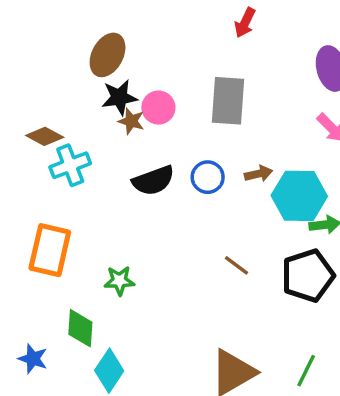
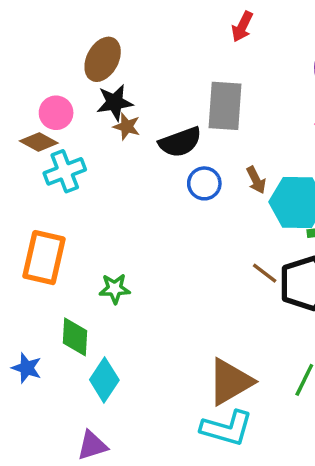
pink circle: (158, 108) -> (56, 113), moved
brown arrow: (259, 174) -> (256, 180), turned 76
black semicircle: (153, 181) -> (180, 142), moved
brown line: (237, 265) -> (265, 273), moved

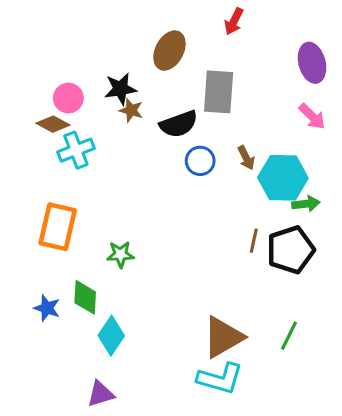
brown ellipse: (103, 59) -> (169, 51), moved
brown line: (265, 273) -> (254, 241), turned 65
blue star: (27, 368) -> (47, 308), moved

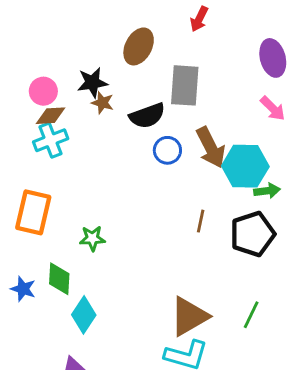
brown diamond: (53, 124) -> (51, 116), moved, turned -32
brown arrow: (246, 158) -> (211, 147), size x1.8
brown line: (254, 241) -> (201, 221), moved

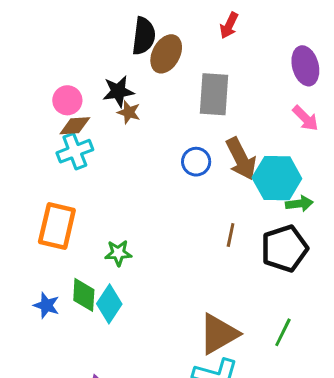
black semicircle: (147, 116) -> (144, 36), moved, turned -63
cyan diamond: (84, 315) -> (109, 304), moved

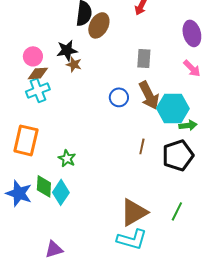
gray rectangle: (214, 94) -> (144, 58), moved, size x0.7
green star: (118, 253) -> (67, 158), turned 30
blue star: (46, 305) -> (19, 193), size x1.5

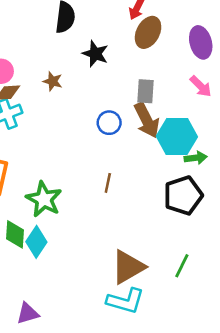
brown ellipse: (99, 25) -> (148, 32), moved
black star: (67, 50) -> (95, 54), moved, turned 30
gray rectangle: (144, 58) -> (145, 91), moved
brown line: (142, 146) -> (108, 183), moved
green star: (67, 158) -> (44, 199), size x1.6

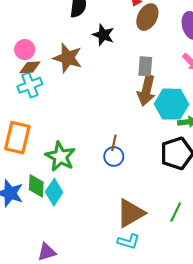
brown star: (53, 81) -> (68, 58), size x1.8
brown arrow: (147, 120) -> (146, 90), turned 40
blue circle: (109, 123) -> (114, 157), moved
cyan L-shape: (125, 301) -> (129, 241), size x0.7

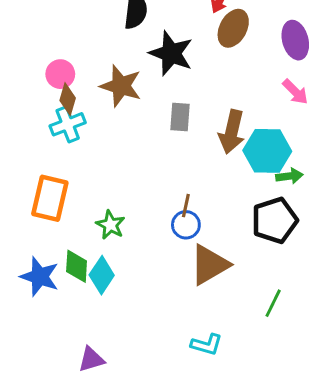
black star: (103, 35) -> (171, 53), size x1.4
gray rectangle: (145, 66) -> (180, 117), moved
brown diamond: (30, 67) -> (68, 99), turned -70
green star: (60, 157) -> (111, 225), size x0.7
brown triangle: (131, 213) -> (210, 265), moved

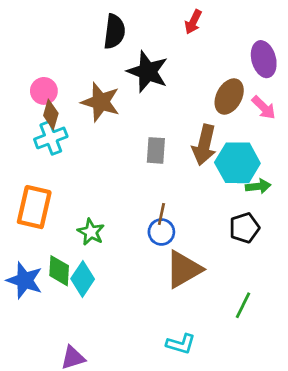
brown ellipse: (233, 28) -> (229, 96), moved
gray rectangle: (180, 117) -> (156, 150), moved
black pentagon: (275, 220) -> (244, 228), size x0.7

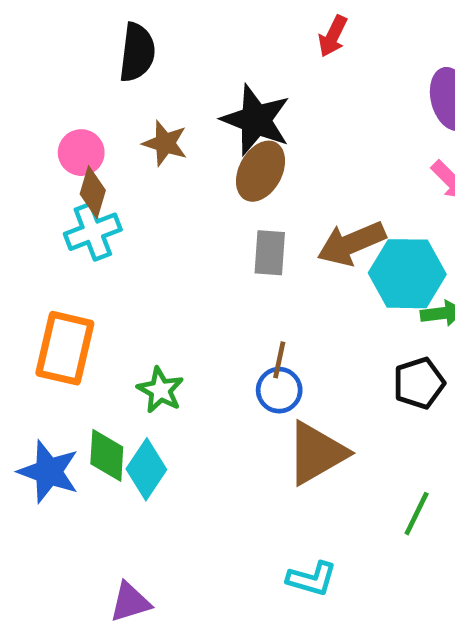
black semicircle: (114, 32) -> (137, 52), moved
brown ellipse: (229, 96) -> (261, 171), moved
brown star: (101, 102) -> (165, 143), moved, size x0.7
brown arrow: (204, 145) -> (351, 243), turned 54

